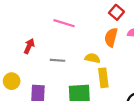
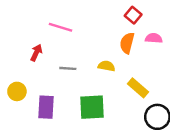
pink line: (64, 23) -> (61, 27), moved
yellow rectangle: (103, 78) -> (138, 88), moved, turned -42

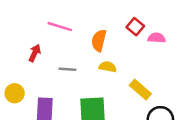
red square: (133, 15) -> (135, 27), moved
orange semicircle: (127, 43) -> (99, 40), moved

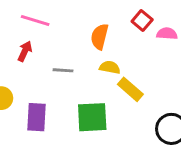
pink line: (60, 27) -> (35, 20), moved
yellow rectangle: (140, 89) -> (130, 89), moved

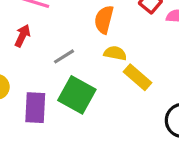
gray line: (63, 70) -> (64, 56), turned -36
green square: (92, 117) -> (77, 95), moved, turned 32

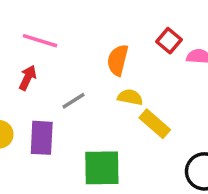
green square: (77, 95) -> (102, 168), moved, turned -30
purple rectangle: (35, 108) -> (42, 138), moved

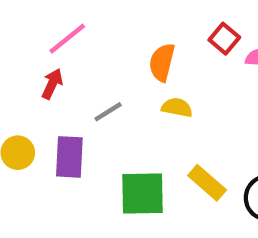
pink line: (40, 41) -> (67, 39), turned -56
yellow rectangle: (155, 124) -> (207, 183), moved

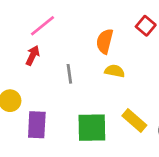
gray line: (108, 112) -> (69, 74), turned -66
purple rectangle: (69, 157) -> (37, 125), moved

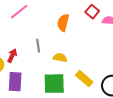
red arrow: (33, 55) -> (12, 56), moved
yellow semicircle: (115, 71) -> (60, 58), moved

